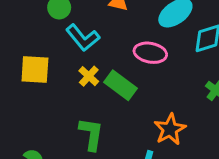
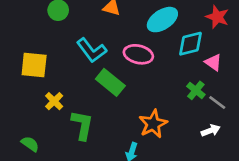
cyan L-shape: (83, 38) -> (92, 50), moved
yellow cross: (89, 76) -> (54, 101), moved

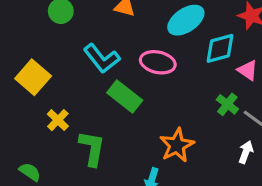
yellow square: (34, 65) -> (33, 77), turned 36
white arrow: (211, 131) -> (246, 152), turned -48

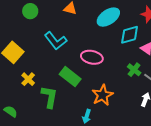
pink ellipse: (158, 62) -> (92, 57), moved
green rectangle: (125, 96) -> (70, 77), moved

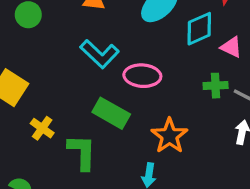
cyan L-shape: (56, 41) -> (100, 54), moved
green cross: (134, 70) -> (216, 86), turned -32

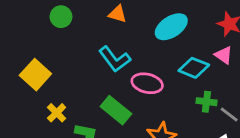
cyan diamond: (199, 29) -> (194, 68), moved, turned 36
pink triangle: (231, 47) -> (224, 55), moved

